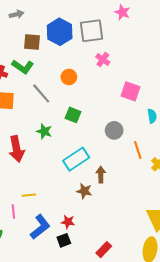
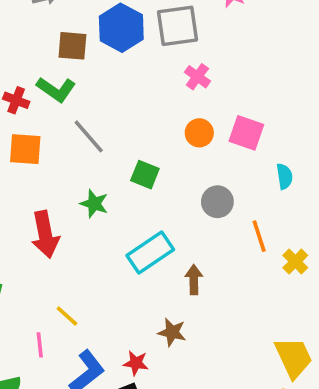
orange circle: (69, 77) -> (199, 133), moved
brown star: (84, 191) -> (172, 332), moved
yellow line: (29, 195) -> (67, 316), turned 48

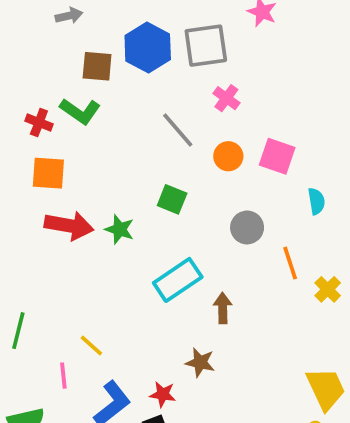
gray line: (89, 136) -> (178, 130), moved
red arrow: (45, 234) -> (69, 226), moved, turned -69

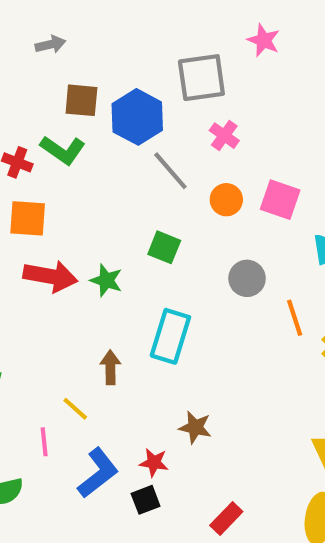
blue hexagon: (148, 48) -> (137, 117), moved
cyan rectangle: (178, 280) -> (170, 336), turned -39
brown arrow: (223, 308) -> (110, 367), moved

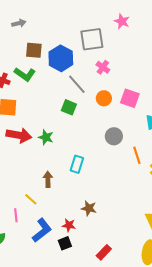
green square: (164, 247) -> (69, 107), moved
cyan rectangle: (170, 336) -> (77, 164), size x0.7

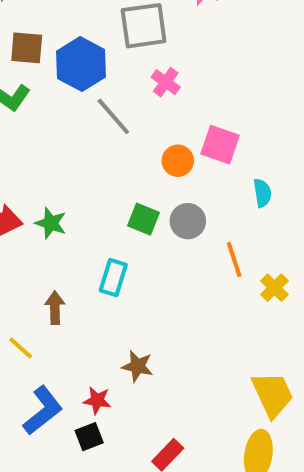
orange circle: (104, 98) -> (178, 161), moved
green square: (69, 107) -> (144, 219), moved

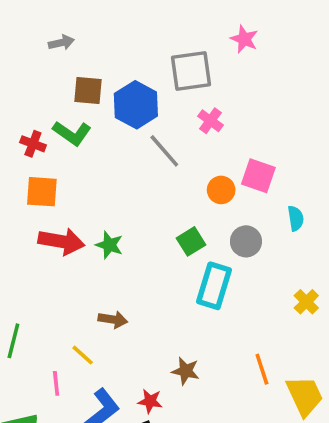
green square: (144, 219) -> (191, 241), turned 36
gray circle: (188, 221) -> (246, 241), moved
orange line: (234, 259) -> (262, 369), moved
cyan rectangle: (113, 278) -> (214, 286), moved, size x1.4
brown arrow: (55, 308) -> (113, 320), turned 100

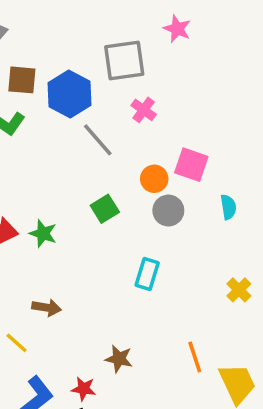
green square: (191, 241) -> (105, 209), moved
gray circle: (246, 241) -> (168, 211), moved
cyan rectangle: (214, 286) -> (147, 274), size x0.7

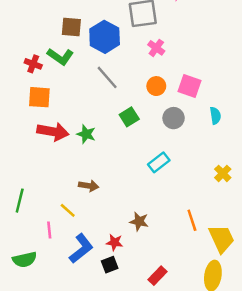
gray line: (98, 140) -> (107, 77), moved
orange circle: (154, 179) -> (156, 86), moved
cyan rectangle: (147, 274) -> (159, 162), turned 35

